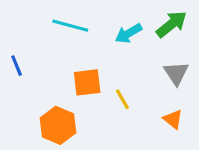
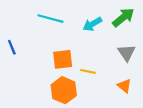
yellow line: (122, 99) -> (88, 71), turned -48
orange hexagon: (58, 125) -> (64, 90), moved

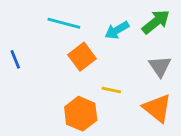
orange square: (63, 59) -> (82, 57), moved, turned -30
orange triangle: (124, 86) -> (157, 108), size x1.6

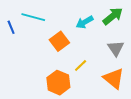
cyan line: (64, 23) -> (33, 17), moved
blue line: (15, 59) -> (11, 27), moved
yellow line: (111, 90) -> (81, 65), turned -56

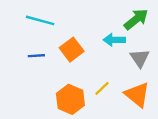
cyan arrow: (85, 22) -> (114, 40), moved, turned 30
blue line: (11, 27) -> (36, 56), moved, turned -72
yellow line: (81, 65) -> (102, 88), moved

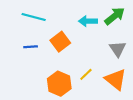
cyan arrow: (114, 40) -> (88, 21), moved

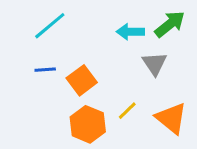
cyan line: (34, 17) -> (50, 26), turned -55
orange square: (60, 42) -> (82, 80), moved
gray triangle: (118, 49) -> (155, 64), moved

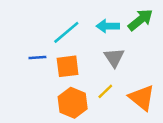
cyan line: (50, 26) -> (66, 32), moved
gray triangle: (155, 64) -> (114, 58), moved
orange square: (82, 80) -> (68, 66), turned 30

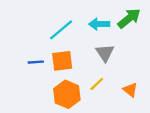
blue line: (37, 58) -> (36, 62), moved
orange triangle: (142, 98) -> (130, 90), size x0.6

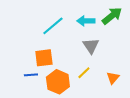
orange square: (62, 61) -> (44, 58), moved
blue line: (36, 62) -> (31, 75), moved
orange triangle: (130, 90) -> (113, 78), turned 32

